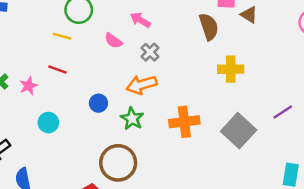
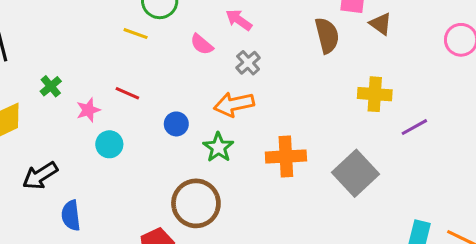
red line: (57, 69) -> (127, 93), moved
yellow cross: (231, 69) -> (375, 94), moved
pink star: (29, 86) -> (88, 110), moved
purple line: (283, 112) -> (414, 127), moved

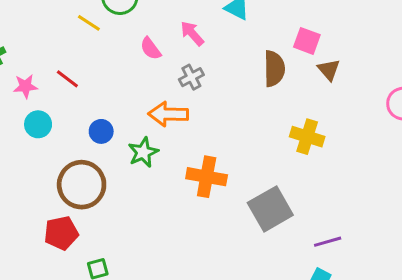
blue circle: (176, 124) -> (101, 131), moved
purple line: (414, 127) -> (328, 242), moved
brown circle: (196, 203) -> (82, 185), moved

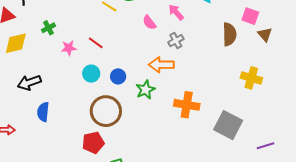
cyan circle: (38, 124) -> (91, 74), moved
gray square: (270, 209) -> (228, 125), turned -32

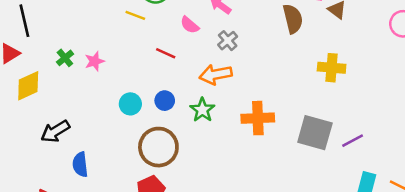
red line: (96, 43) -> (166, 53), moved
pink star: (69, 48) -> (95, 61), moved
purple line: (266, 146) -> (353, 141), moved

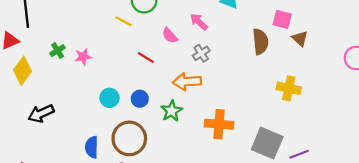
yellow diamond: (28, 86) -> (23, 71), turned -36
blue semicircle: (80, 164) -> (92, 147), moved

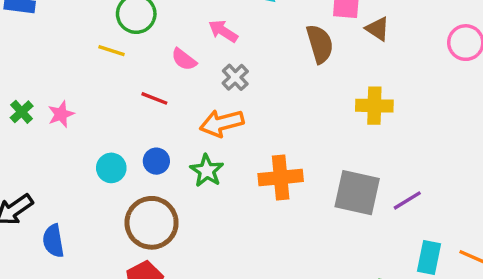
blue semicircle: (92, 147) -> (53, 241), moved

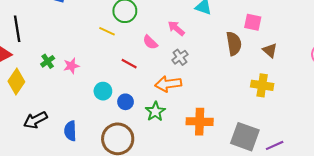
brown triangle: (378, 29) -> (270, 50), moved
cyan circle: (111, 168) -> (103, 91), moved
blue semicircle: (53, 241) -> (70, 131), moved

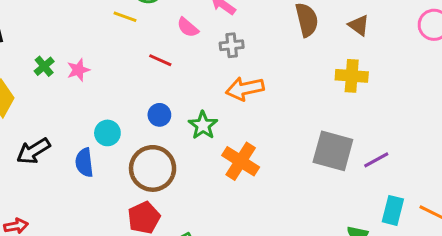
gray cross: (180, 57) -> (232, 45), turned 35
orange arrow: (168, 84) -> (245, 89), moved
cyan circle: (103, 91) -> (107, 133), moved
orange cross: (200, 122) -> (241, 161), moved, turned 35

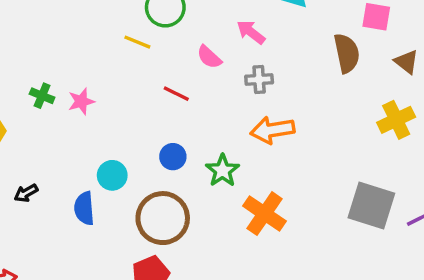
green cross: (44, 66) -> (42, 96), turned -30
yellow cross: (352, 76) -> (396, 120), turned -32
black arrow: (33, 151) -> (26, 193), size x0.6

